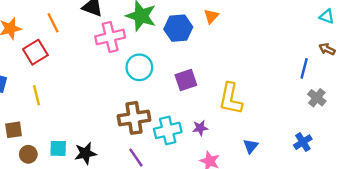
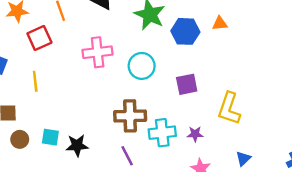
orange triangle: (211, 16) -> (220, 24), turned 35
pink cross: (110, 37) -> (98, 52), moved

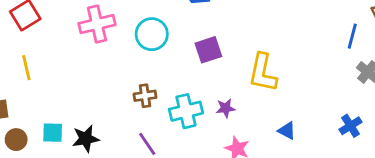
brown cross: (130, 116) -> (145, 96), size x0.6
blue triangle: (243, 159) -> (287, 131), turned -42

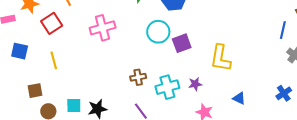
cyan circle: (152, 34) -> (158, 32), moved

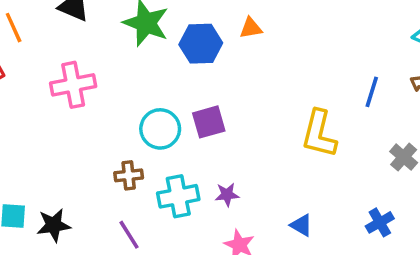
blue line: (283, 30) -> (372, 92), moved
cyan circle: (158, 32) -> (160, 129), moved
yellow L-shape: (221, 58) -> (319, 134), moved

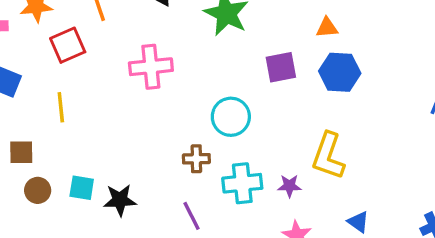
blue hexagon: (201, 44) -> (340, 72), moved
purple square: (209, 122) -> (281, 67), moved
yellow L-shape: (319, 134) -> (328, 156), moved

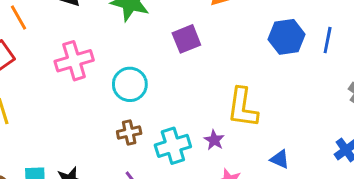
blue hexagon: (340, 72) -> (287, 37), moved
cyan circle: (231, 117) -> (130, 84), moved
purple star: (289, 186) -> (214, 140), turned -30

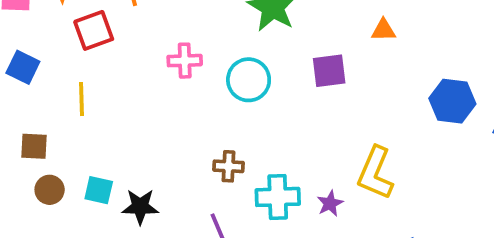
pink cross: (74, 61) -> (185, 61), size x0.7
cyan circle: (130, 84) -> (249, 80), moved

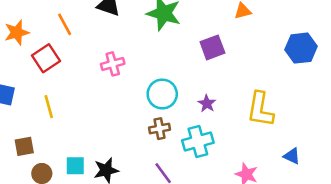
cyan circle: (249, 80) -> (162, 94), moved
purple star: (330, 203) -> (207, 104), moved

